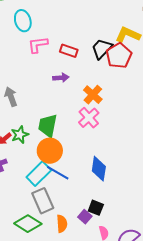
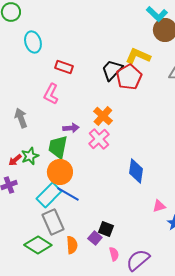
pink L-shape: (38, 45) -> (51, 94), moved, turned -55
red rectangle: (69, 51) -> (64, 67), moved
purple arrow: (61, 78) -> (71, 128), moved
blue diamond: (99, 169) -> (136, 171), moved

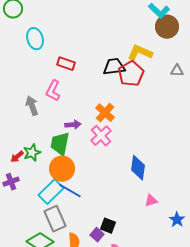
black trapezoid: (112, 70) -> (114, 67), turned 40
gray arrow: (21, 118) -> (32, 106), moved
pink triangle: (159, 206) -> (151, 201), moved

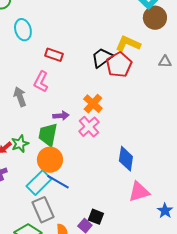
black trapezoid: (114, 67) -> (102, 58), turned -30
pink triangle: (151, 201) -> (139, 192), size x1.6

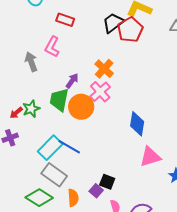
purple arrow: (61, 116) -> (72, 81), turned -49
orange circle: (50, 160) -> (81, 107), moved
gray rectangle: (43, 210) -> (54, 175), turned -30

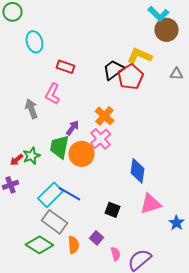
black square: (107, 182) -> (112, 210), moved

